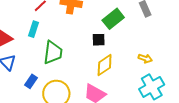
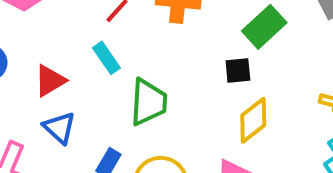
cyan rectangle: (33, 29) -> (106, 58), turned -49

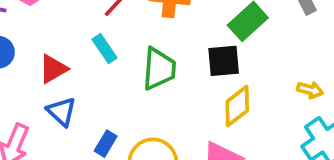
black square: (238, 71) -> (224, 61), size x1.4
green trapezoid: (148, 102) -> (159, 69), moved

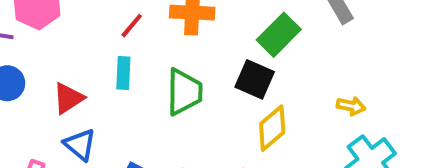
cyan rectangle: (105, 49) -> (123, 73), turned 40
black square: (224, 61) -> (255, 79), turned 32

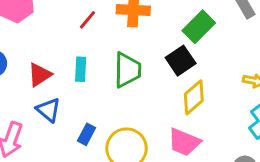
cyan rectangle: (123, 73) -> (81, 69), moved
black square: (255, 79) -> (181, 61), turned 32

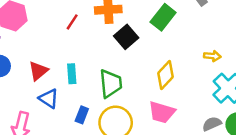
black square: (181, 61) -> (126, 37), moved
cyan rectangle: (81, 69) -> (72, 74), moved
green trapezoid: (127, 70) -> (111, 83), moved

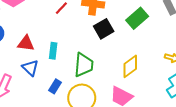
red triangle: (38, 71) -> (26, 43), turned 36

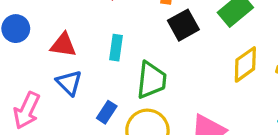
cyan rectangle: (53, 51) -> (116, 48), moved
yellow diamond: (130, 66) -> (245, 64), moved

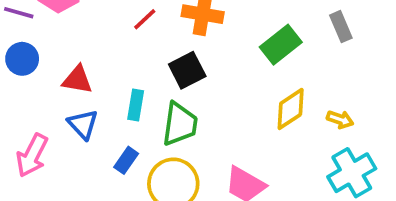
black square: (183, 25) -> (187, 70), moved
cyan rectangle: (116, 48) -> (136, 105), moved

